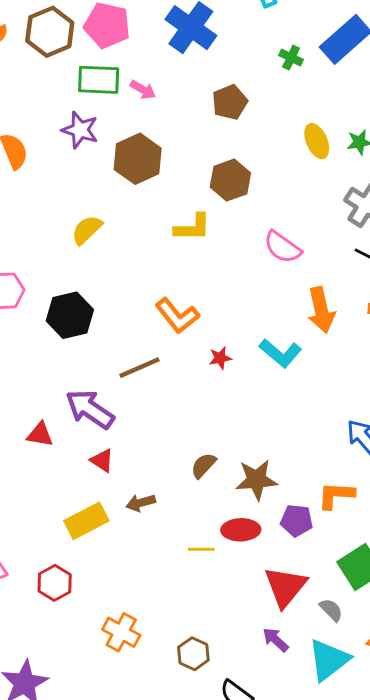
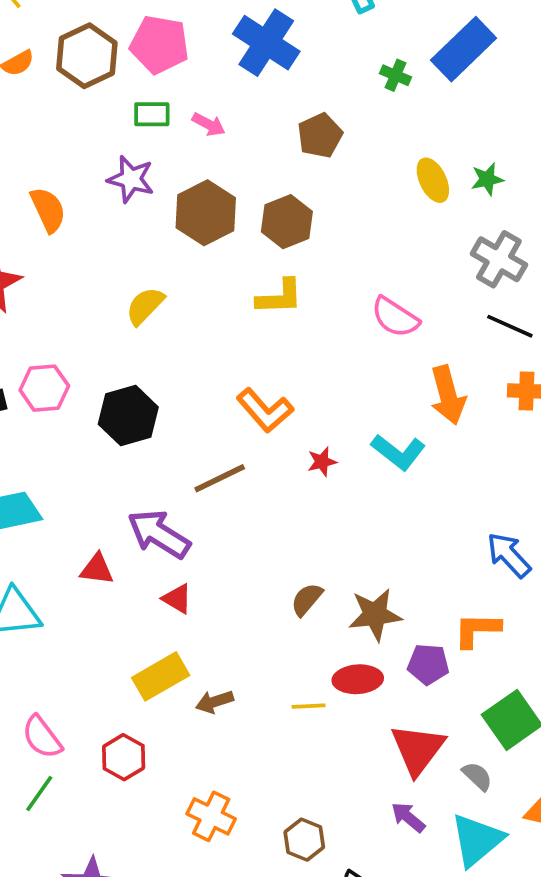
green rectangle: (99, 80) -> (152, 114), size x0.7
brown hexagon: (230, 180) -> (287, 222), moved
brown arrow: (141, 503) -> (215, 702), moved

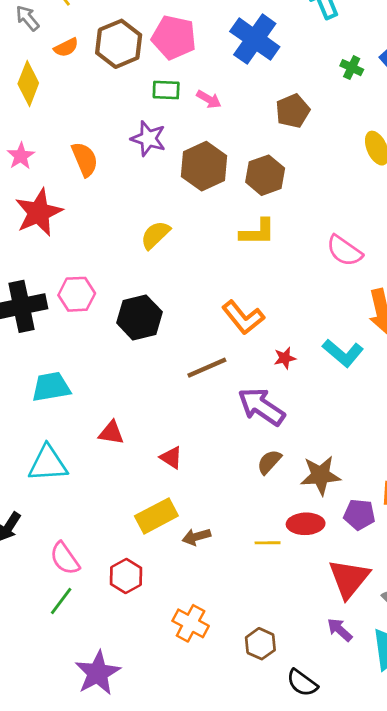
purple arrow: (159, 534) -> (261, 407), moved

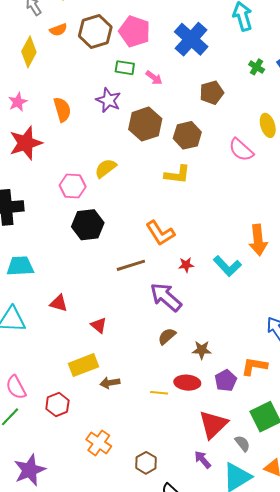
pink semicircle: (344, 251) -> (241, 150), moved
pink hexagon: (77, 294) -> (73, 186), moved
brown star: (321, 475) -> (202, 350), size x0.7
purple pentagon: (359, 515) -> (226, 380), turned 30

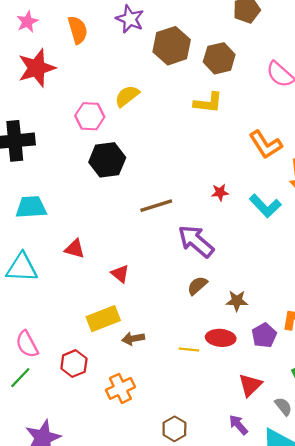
orange L-shape: (160, 233) -> (265, 145), moved
red star: (186, 265) -> (220, 192), moved
red triangle: (213, 424) -> (250, 385), size x0.7
orange cross: (99, 443) -> (120, 388), moved, turned 30

